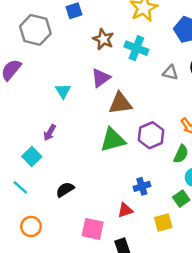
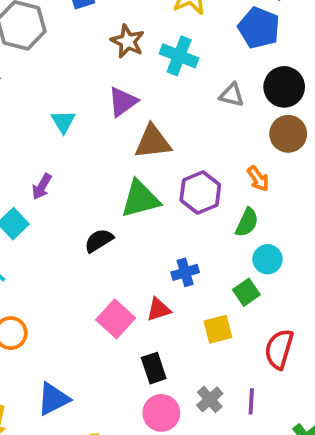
black semicircle: (65, 190) -> (99, 240), moved
pink square: (93, 229) -> (116, 319), moved, turned 30

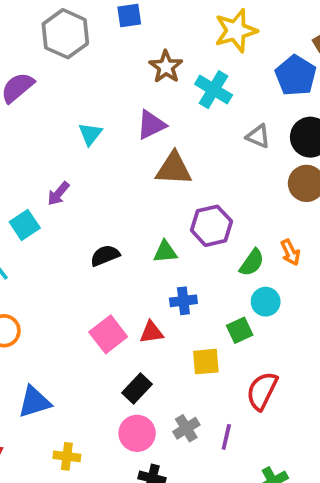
orange arrow: (258, 179) -> (290, 252), moved
green triangle: (140, 199) -> (165, 252), moved, size x0.6
black rectangle: (154, 368) -> (137, 388), turned 52

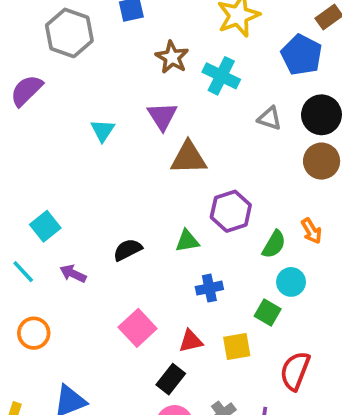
purple triangle: (151, 125) -> (162, 116), turned -32
purple arrow: (58, 194) -> (73, 274), moved, turned 80
green square: (240, 330) -> (268, 313), turned -30
red triangle: (151, 332) -> (191, 341), moved

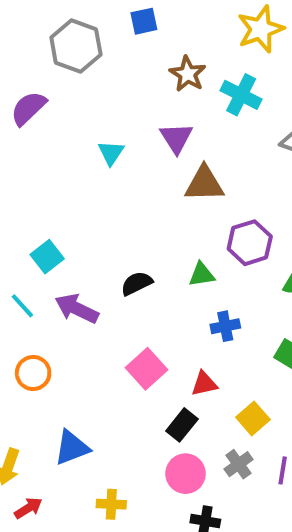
purple arrow: (73, 274) -> (77, 309), size x1.5
yellow square: (237, 346) -> (253, 418), moved, turned -32

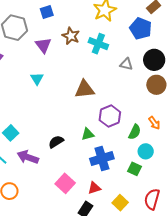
purple triangle: (176, 138) -> (43, 45), moved
blue cross: (225, 326) -> (102, 159), size x1.6

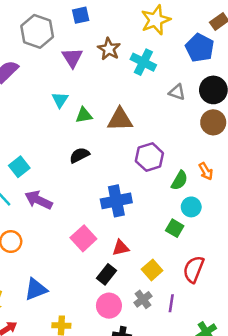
green triangle: (88, 134) -> (84, 115), moved
black semicircle: (56, 142) -> (79, 155), moved
blue cross: (102, 159) -> (116, 201), moved

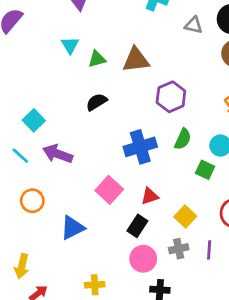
green semicircle: (179, 180) -> (183, 139), moved
blue triangle: (36, 289) -> (72, 228), moved
gray cross: (143, 299) -> (179, 249), turned 30

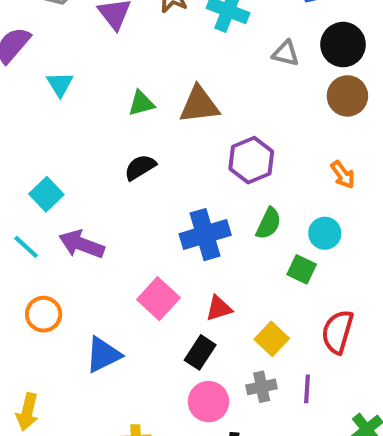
cyan triangle: (70, 45) -> (60, 84), moved

